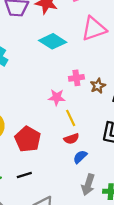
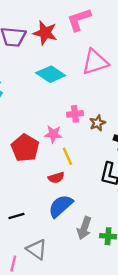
red pentagon: (28, 139) -> (25, 148), moved
red semicircle: (71, 139) -> (56, 178), moved
blue semicircle: (80, 157) -> (61, 206), moved, size x1.6

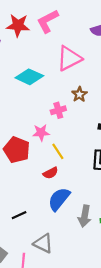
red star: (45, 33) -> (18, 25), moved
brown star: (98, 123) -> (79, 94), moved

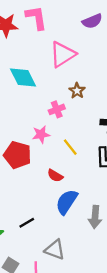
pink L-shape: (48, 21) -> (36, 18), turned 115
cyan diamond: (29, 77) -> (23, 78), turned 44
yellow line: (58, 151) -> (70, 147), moved
red semicircle: (50, 173) -> (55, 176), turned 64

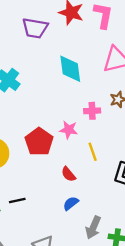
blue semicircle: (67, 202) -> (71, 203), size x0.6
black line: (27, 223) -> (17, 201), moved

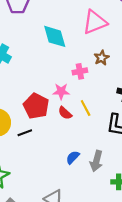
red semicircle: (68, 174) -> (65, 113), moved
black line: (17, 201) -> (25, 133), moved
gray arrow: (93, 228) -> (96, 161), moved

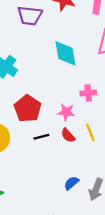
red pentagon: (36, 106) -> (28, 109), moved
black line: (25, 133) -> (41, 137), moved

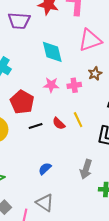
pink star: (66, 112) -> (51, 85), moved
blue semicircle: (71, 183) -> (45, 169), moved

